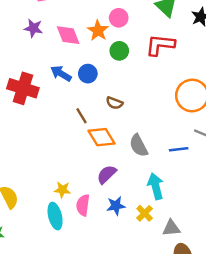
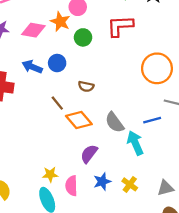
pink diamond: (68, 35) -> (33, 30), turned -50
cyan arrow: (156, 186) -> (135, 143), moved
gray triangle: (171, 228) -> (165, 188), moved

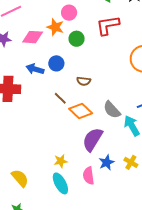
purple semicircle: (89, 154) -> (93, 139), size x1.4
pink semicircle: (71, 186) -> (89, 176), moved

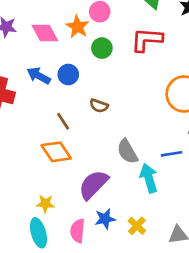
pink diamond: (33, 37) -> (45, 33), turned 45
orange diamond: (81, 111) -> (56, 152), moved

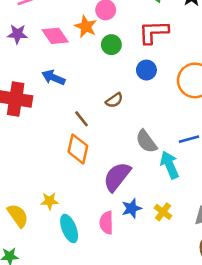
blue circle: (68, 75) -> (146, 70), moved
brown semicircle: (99, 106) -> (114, 100), turned -48
orange diamond: (56, 152) -> (78, 149), turned 52
yellow star: (45, 204) -> (49, 201), moved

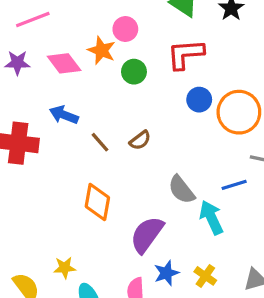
blue circle: (146, 70) -> (199, 100), moved
brown line: (82, 119) -> (100, 142), moved

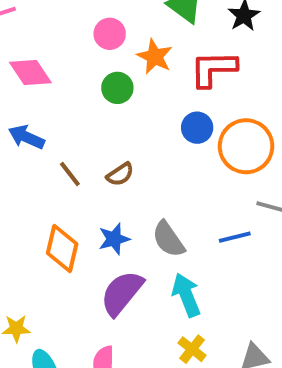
orange star: (102, 50) -> (155, 57), moved
red L-shape: (185, 54) -> (213, 69), moved
cyan arrow: (211, 218) -> (186, 295), moved
blue star: (166, 273) -> (114, 239), moved

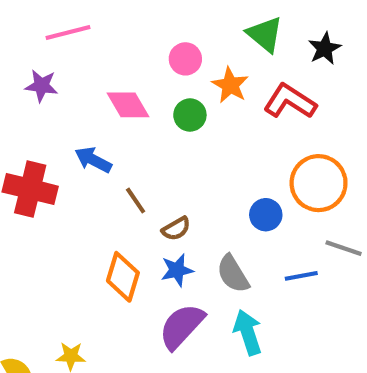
red L-shape: (213, 69) -> (290, 101), turned 30
pink diamond: (30, 73) -> (128, 105), moved
blue circle: (197, 128) -> (266, 215), moved
brown semicircle: (120, 174) -> (176, 229), moved

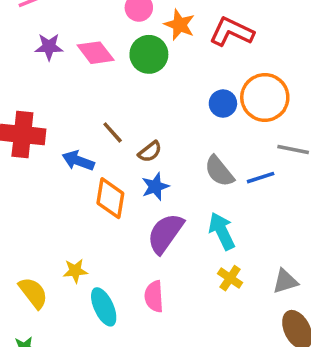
purple star: (42, 86) -> (49, 47), moved
green circle: (190, 115) -> (149, 54), size x1.4
blue arrow: (93, 160) -> (78, 161), moved
blue circle: (266, 215) -> (223, 104), moved
gray semicircle: (233, 274) -> (219, 171), moved

